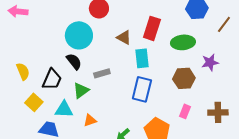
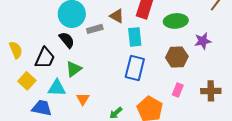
gray rectangle: (102, 73) -> (95, 29), moved
orange triangle: (90, 120) -> (83, 99), turned -40

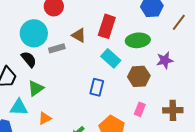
cyan rectangle: (135, 37) -> (111, 58), moved, turned -42
blue rectangle: (135, 68) -> (97, 87), size x0.7
orange triangle: (83, 99) -> (45, 118), turned 32

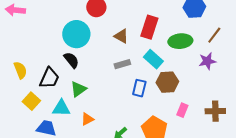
brown line: (179, 22) -> (214, 35), moved
gray rectangle: (57, 48) -> (122, 64), moved
brown hexagon: (139, 76) -> (167, 82), moved

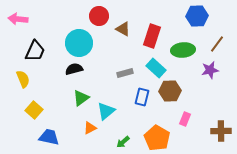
brown triangle: (121, 36) -> (123, 29), moved
black semicircle: (71, 60) -> (74, 69), turned -66
black trapezoid: (49, 78) -> (35, 51), moved
cyan triangle: (61, 108) -> (106, 111), moved, turned -42
brown cross: (215, 111) -> (221, 131), moved

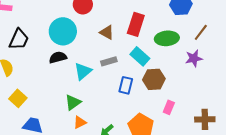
brown triangle: (123, 29) -> (107, 32), moved
green triangle: (81, 98) -> (73, 102), moved
cyan triangle: (106, 111) -> (83, 71), moved
orange triangle: (90, 128) -> (80, 122), moved

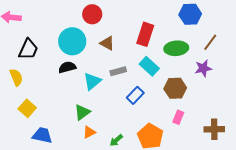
brown triangle: (107, 32) -> (107, 43), moved
brown hexagon: (154, 79) -> (175, 88), moved
blue rectangle: (126, 85) -> (135, 95), turned 30

